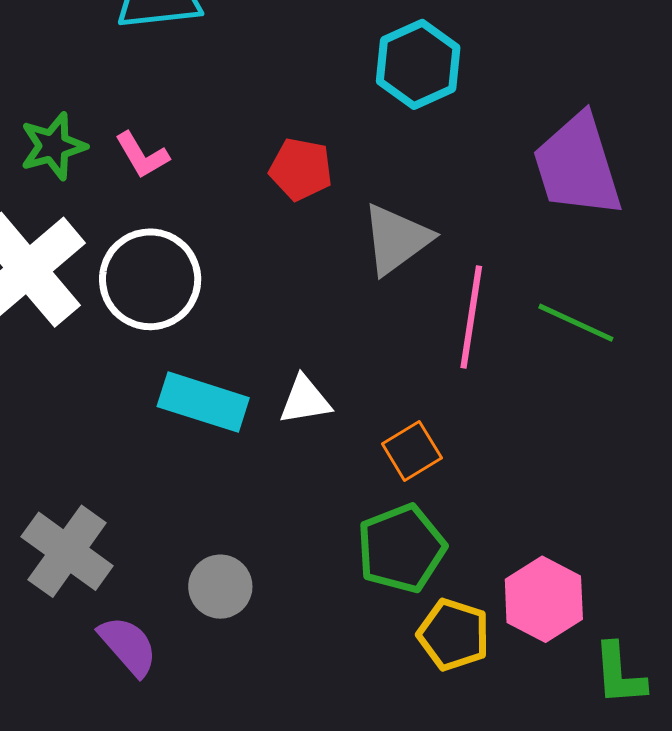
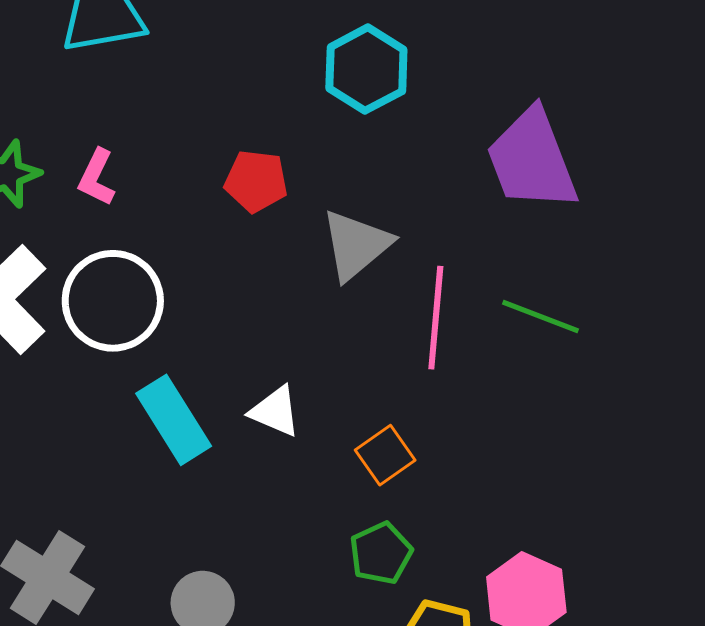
pink L-shape: (142, 155) -> (97, 177), turned 60
white triangle: (305, 400) -> (275, 411), turned 36
cyan rectangle: (203, 402) -> (174, 420), turned 44
green pentagon: (401, 549) -> (381, 553), size x0.7

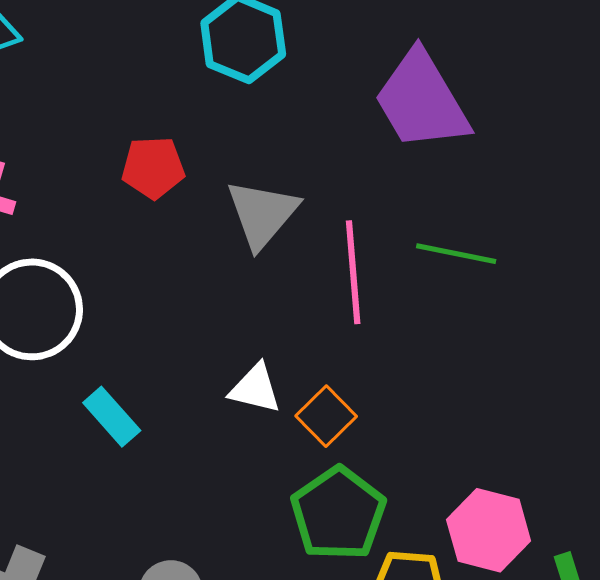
white triangle: (275, 411) -> (255, 389), moved
cyan rectangle: (174, 420) -> (112, 417), size x0.7
green pentagon: (381, 553) -> (338, 514), size x1.5

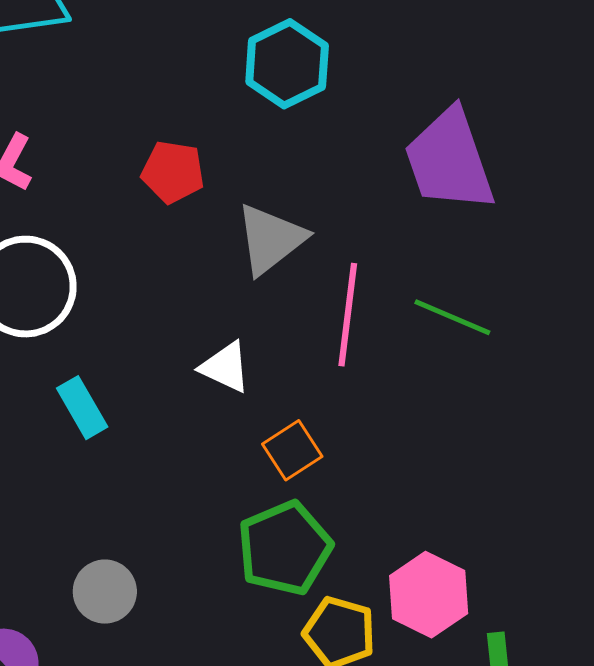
white triangle: (255, 389) -> (225, 367), moved

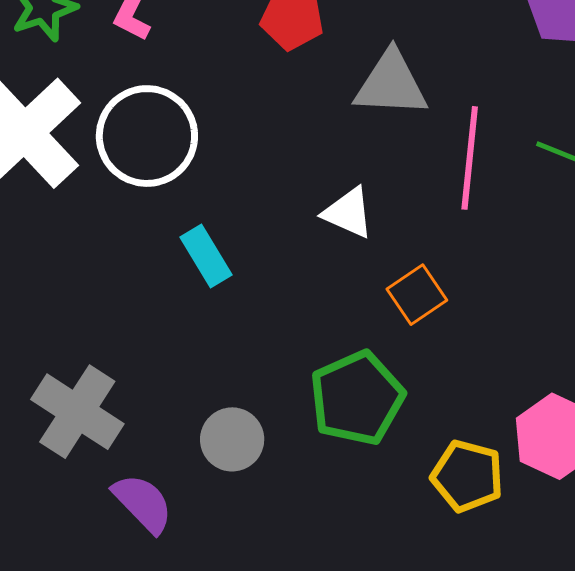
gray triangle: (270, 239) -> (391, 84), turned 42
green pentagon: (285, 548) -> (357, 398), moved

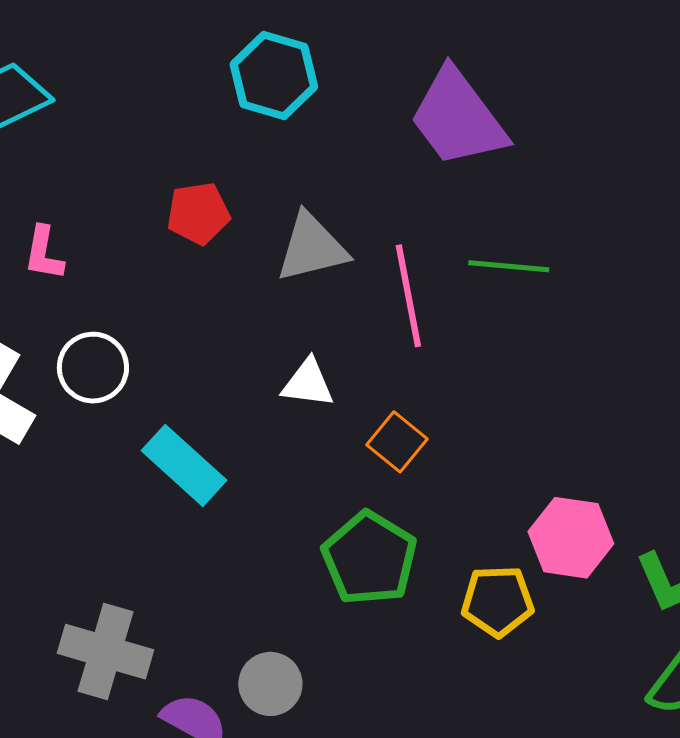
white circle: (147, 136) -> (93, 368), size x0.7
cyan rectangle: (206, 256) -> (184, 465), size x1.4
gray circle: (232, 439) -> (270, 684), moved

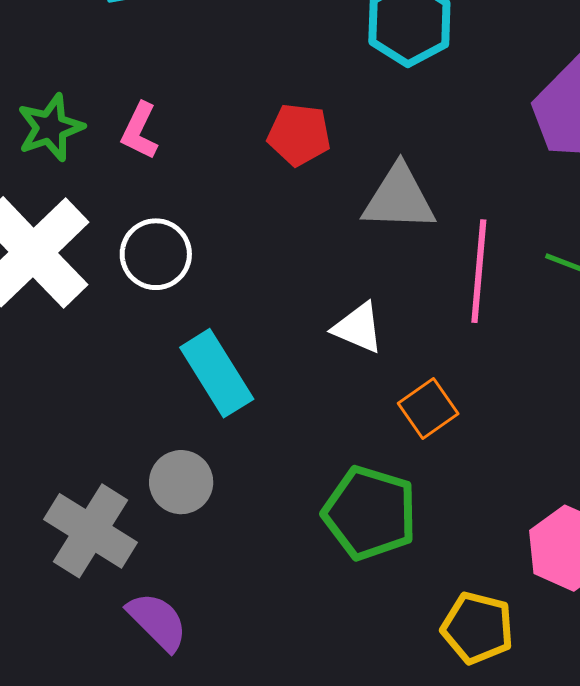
green pentagon: (369, 558) -> (370, 513), turned -30
yellow pentagon: (498, 601) -> (477, 628), moved
gray circle: (270, 684) -> (181, 482), moved

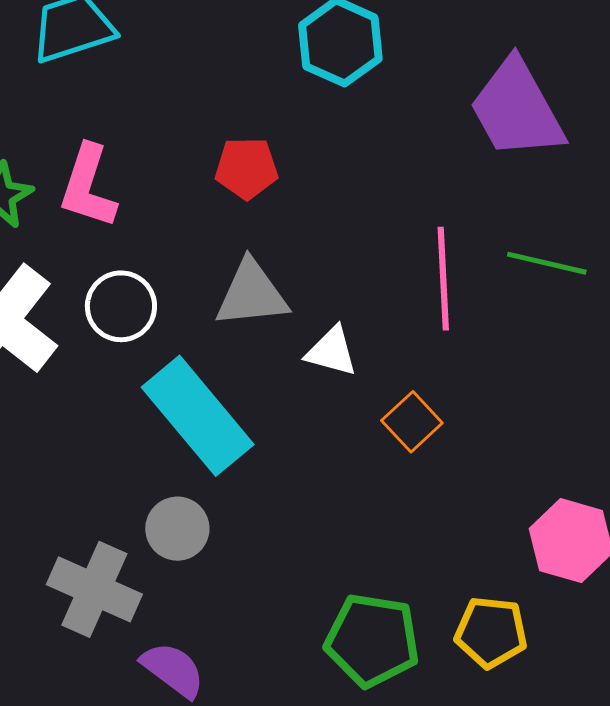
pink L-shape: (140, 131) -> (88, 186), size x1.5
gray triangle: (399, 198) -> (252, 294), moved
cyan rectangle: (217, 373) -> (198, 416), size x1.4
green pentagon: (370, 513) -> (372, 640), moved

